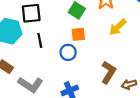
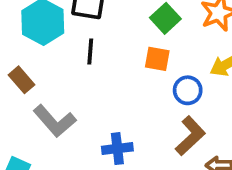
blue circle: (68, 52) -> (188, 90), moved

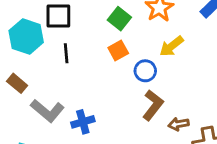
orange square: (157, 59) -> (118, 51), turned -30
blue cross: (117, 149) -> (83, 122), moved

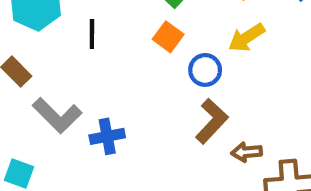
orange square: (118, 51) -> (168, 37), turned -30

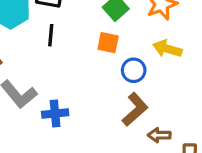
orange square: (168, 37) -> (108, 43), turned -30
yellow arrow: (247, 38) -> (167, 49), turned 44

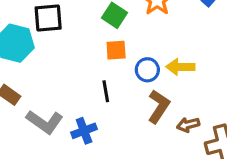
black line: (51, 35) -> (106, 91), moved
yellow arrow: (167, 49) -> (180, 67), moved

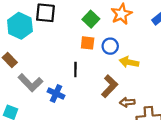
blue circle: (147, 70) -> (110, 46), moved
blue cross: (84, 131) -> (56, 94), turned 35

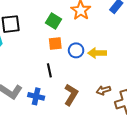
blue circle: (110, 46) -> (76, 50), moved
brown L-shape: (109, 86) -> (71, 95), moved

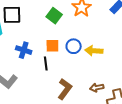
orange square: (55, 44) -> (52, 46), moved
blue cross: (36, 96) -> (24, 50), moved

